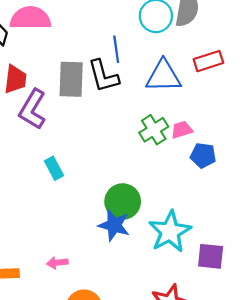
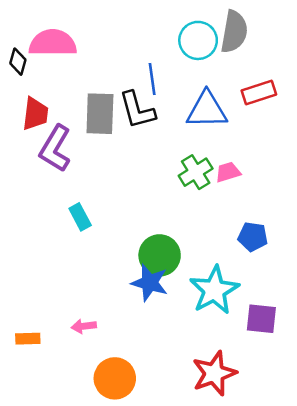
blue pentagon: (203, 155) -> (253, 237), moved

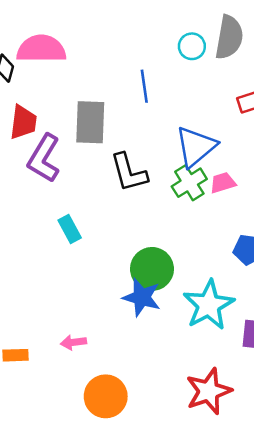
cyan circle: (198, 40) -> (192, 46), size x0.7
black L-shape: (137, 110) -> (129, 172), moved
blue triangle: (207, 110) -> (196, 147), moved, turned -39

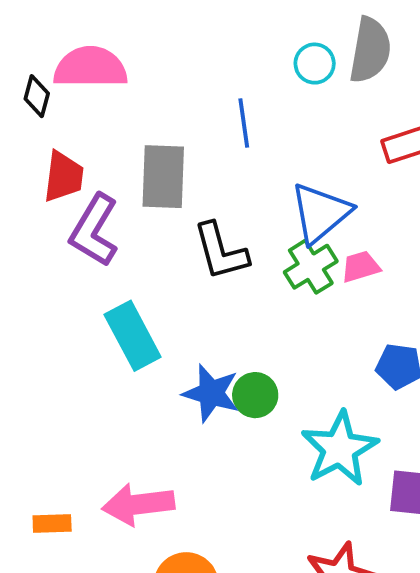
cyan rectangle: (70, 229) -> (133, 336), size x1.6
green circle: (152, 269) -> (255, 395), size x0.7
blue star: (142, 297) -> (211, 393), moved
pink arrow: (73, 342) -> (138, 504), size x1.8

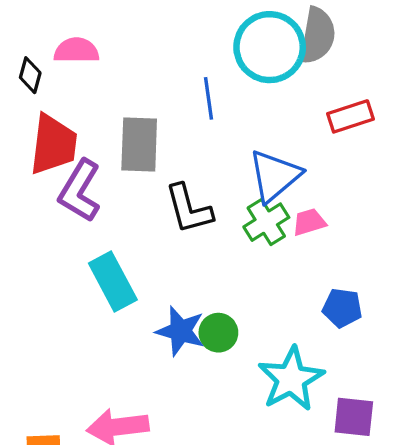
cyan circle: (315, 64) -> (270, 47), size x2.0
pink semicircle: (90, 67) -> (76, 50), size x0.7
red trapezoid: (64, 177) -> (53, 144), size x1.4

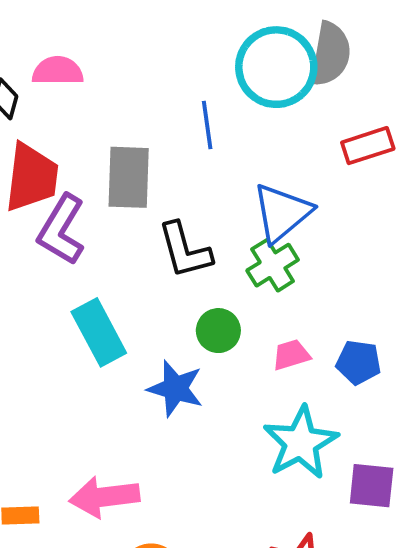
pink trapezoid: (309, 222) -> (291, 355), moved
green circle: (218, 333) -> (218, 331), moved

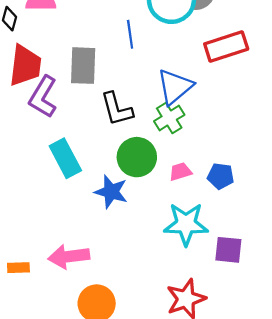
red rectangle: (368, 146) -> (226, 47), size x1.4
green circle: (218, 331) -> (137, 157), size x1.5
cyan star: (301, 443) -> (186, 224), turned 30

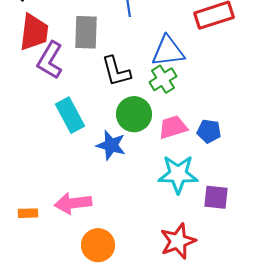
blue triangle: (175, 87) -> (168, 51), turned 33
pink trapezoid: (180, 172) -> (173, 127), size x1.4

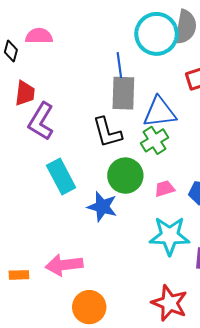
red trapezoid: (34, 32) -> (25, 93), size x0.7
gray rectangle: (86, 32) -> (123, 93), moved
pink trapezoid: (173, 127) -> (165, 189), size x0.7
red star: (178, 241) -> (170, 303), turned -30

